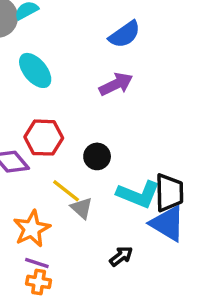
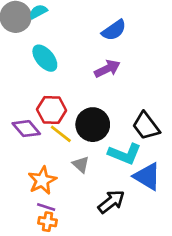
black circle: (97, 156) -> (93, 125), size x1.6
yellow line: (66, 191) -> (61, 134), moved
black trapezoid: (169, 193) -> (146, 126), moved, turned 144
black arrow: (121, 256) -> (111, 202), size x1.5

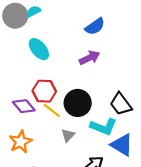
gray triangle: (81, 164) -> (68, 135), turned 32
orange star: (42, 180) -> (21, 142), moved

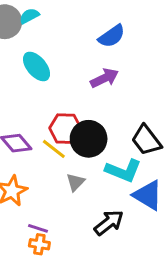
red hexagon: (44, 91) -> (65, 129), moved

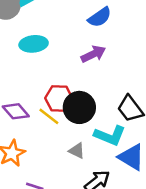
cyan ellipse: (37, 66) -> (34, 44), turned -56
gray triangle: (76, 182) -> (77, 151), moved, turned -48

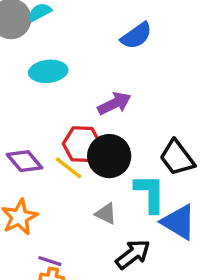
purple arrow: (93, 54) -> (114, 104), moved
cyan L-shape: (110, 135) -> (150, 193), turned -112

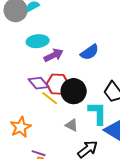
blue semicircle: (136, 36) -> (90, 52), moved
purple arrow: (114, 104) -> (54, 55), moved
purple diamond: (25, 161) -> (39, 83), moved

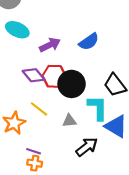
cyan ellipse: (38, 41) -> (17, 30), moved, turned 30
yellow line: (50, 98) -> (39, 109), moved
gray triangle: (72, 125) -> (69, 121), turned -32

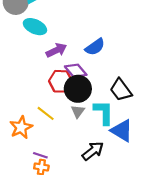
cyan ellipse: (17, 30) -> (35, 27), moved
purple diamond: (34, 75) -> (76, 71), moved
gray triangle: (69, 121) -> (78, 111), moved, turned -48

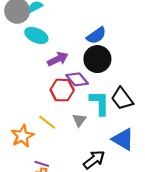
blue semicircle: (95, 47) -> (96, 35), moved
black circle: (78, 89) -> (97, 59), moved
cyan L-shape: (104, 112) -> (100, 103), moved

